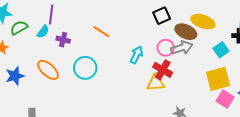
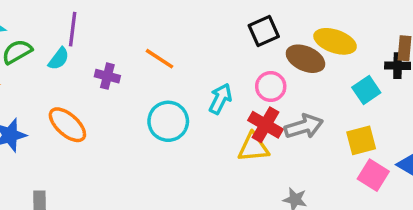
purple cross: (63, 40) -> (107, 76), moved
gray arrow: (182, 48) -> (304, 126), moved
cyan circle: (85, 68) -> (168, 121), moved
yellow square: (218, 79) -> (361, 140), size x0.7

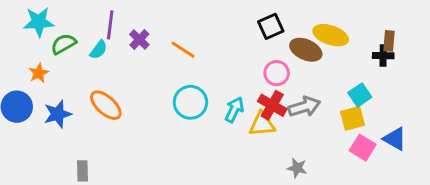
purple cross: (107, 76) -> (139, 40), moved, turned 30
cyan square: (366, 90) -> (360, 95), moved
cyan arrow: (220, 99) -> (234, 110), moved

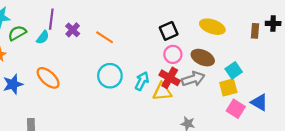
black square: (271, 26) -> (169, 31), moved
brown ellipse: (306, 50) -> (203, 58), moved
black cross: (383, 56) -> (273, 23), moved

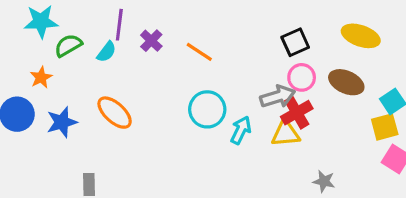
red cross: (170, 78) -> (297, 113), turned 30
gray arrow: (193, 79) -> (278, 97), moved
cyan arrow: (142, 81) -> (241, 130), moved

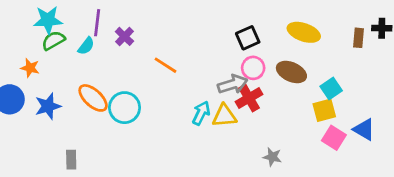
cyan star: (41, 21) -> (48, 20), moved
orange line: (199, 52) -> (166, 65), moved
orange star: (41, 77) -> (30, 68), turned -30
cyan circle: (207, 109) -> (125, 108), moved
yellow triangle: (286, 133) -> (224, 116), moved

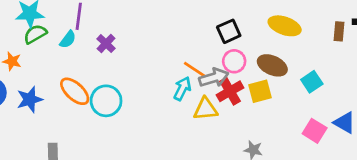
purple cross: (125, 36) -> (106, 44), moved
orange line: (166, 65) -> (195, 69), moved
yellow square: (324, 110) -> (260, 91), moved
cyan arrow: (201, 113) -> (182, 89), moved

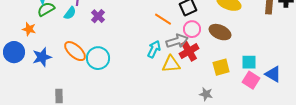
orange line: (195, 69) -> (163, 19), moved
cyan square: (312, 82) -> (249, 62), moved, turned 35
yellow square: (260, 91) -> (221, 67), moved

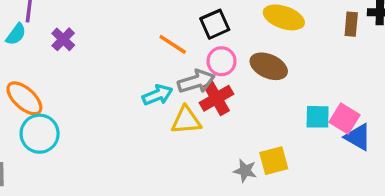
cyan arrow: (154, 49) -> (157, 95), turned 42
cyan circle: (98, 58) -> (40, 134), moved
yellow square: (221, 67) -> (274, 161), moved
pink square: (251, 80) -> (344, 119), moved

